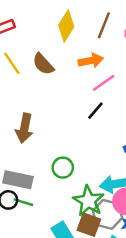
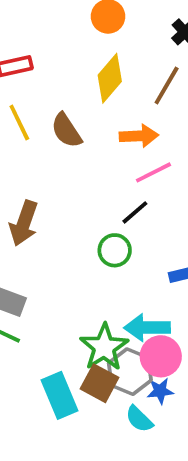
green circle: (63, 168) -> (115, 250), moved

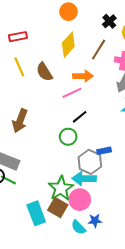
pink line: (153, 172) -> (72, 93), moved
pink circle: (161, 356) -> (80, 200), moved
gray hexagon: (130, 372) -> (90, 162), moved
blue star: (160, 391) -> (95, 221), moved

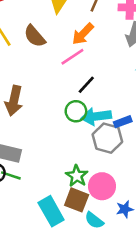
orange arrow: (83, 76) -> (83, 34), turned 144
cyan arrow: (84, 179) -> (96, 116), moved
green star: (61, 188) -> (77, 176), size x0.7
cyan semicircle: (78, 227) -> (94, 220), moved

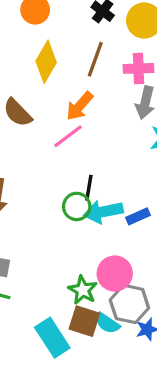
black line: (86, 85) -> (89, 188), moved, turned -30
gray hexagon: (107, 138) -> (129, 304), moved
pink circle: (102, 186) -> (115, 274), moved
cyan semicircle: (94, 220) -> (107, 323), moved

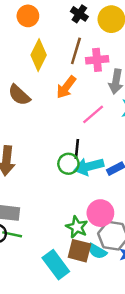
pink cross: (138, 68) -> (97, 60), moved
pink line: (68, 136) -> (93, 114), moved

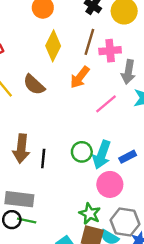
black line: (77, 149) -> (43, 159), moved
cyan arrow: (89, 166) -> (102, 155), turned -56
pink circle: (100, 213) -> (110, 184), moved

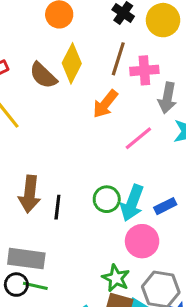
brown semicircle: (34, 85) -> (43, 75), moved

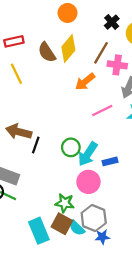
brown arrow: (30, 194) -> (19, 132), turned 85
green star: (116, 278) -> (65, 203), turned -30

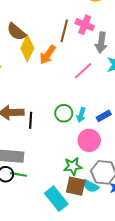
yellow diamond: (68, 49) -> (27, 48), moved
brown line: (101, 53) -> (64, 31), moved
pink cross: (117, 65) -> (85, 25), turned 30
orange arrow: (85, 82) -> (48, 55), moved
cyan arrow: (88, 154) -> (81, 115), size x0.6

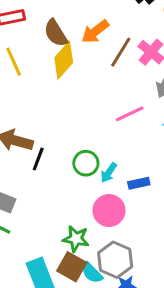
orange arrow: (48, 55) -> (95, 32), moved

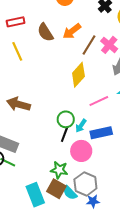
yellow diamond: (64, 60) -> (78, 75), moved
pink line: (130, 114) -> (99, 101), moved
black line: (38, 159) -> (65, 134), moved
blue rectangle: (139, 183) -> (101, 133), size x1.5

